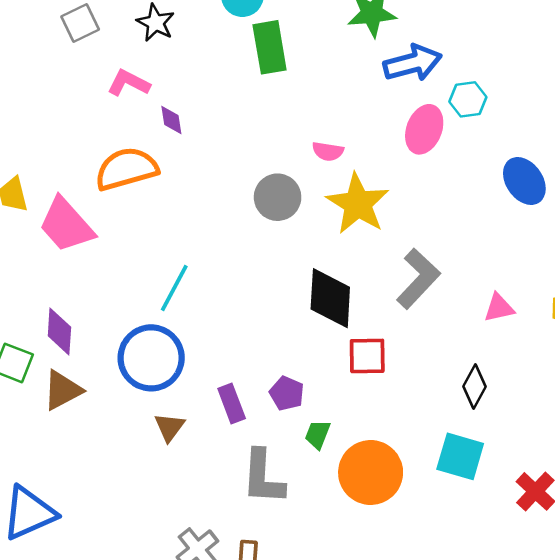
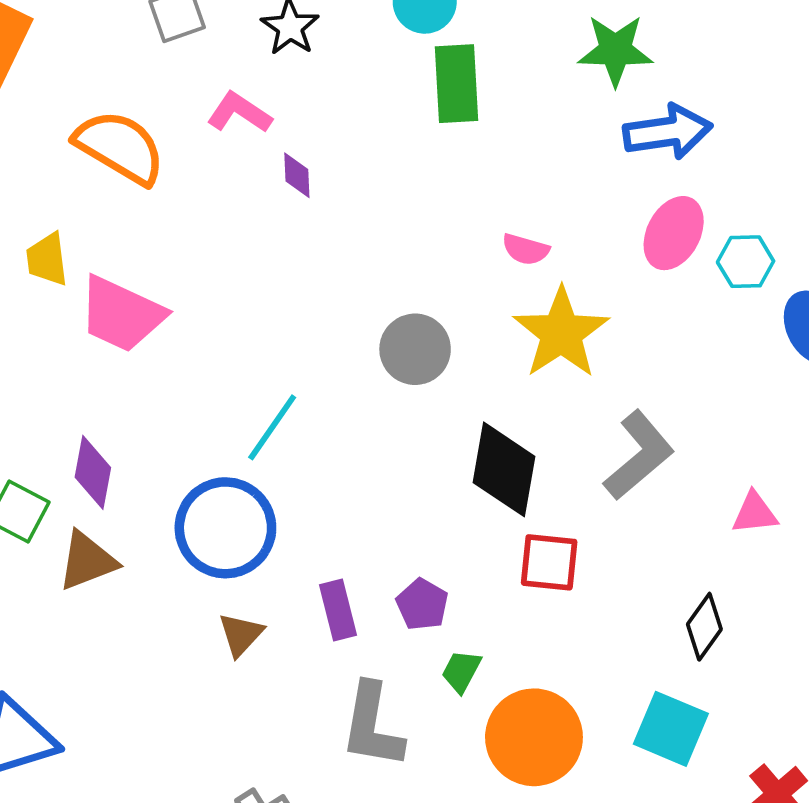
cyan hexagon: (468, 99) -> (746, 262), moved
orange semicircle: (126, 169) -> (120, 147), moved, turned 40
gray circle: (278, 197) -> (415, 349), moved
pink trapezoid: (66, 225) -> (121, 314), turned -30

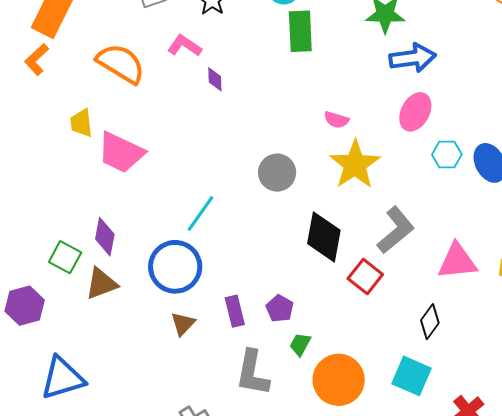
cyan hexagon: (746, 262) -> (447, 154), moved
pink triangle: (755, 513) -> (457, 261), size x1.6
red square: (549, 562) -> (365, 276), moved, turned 32

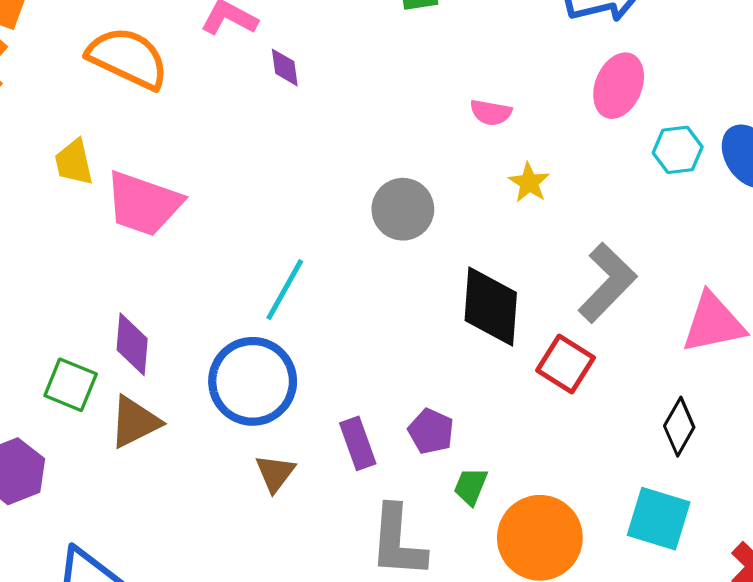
yellow star: (355, 165) -> (529, 183), size x0.5

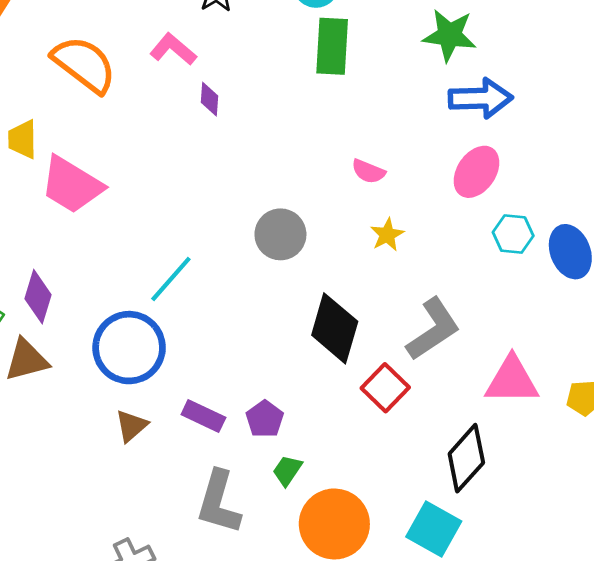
black diamond: (679, 427) -> (466, 458), size x1.4
purple rectangle: (358, 443) -> (203, 416), turned -57

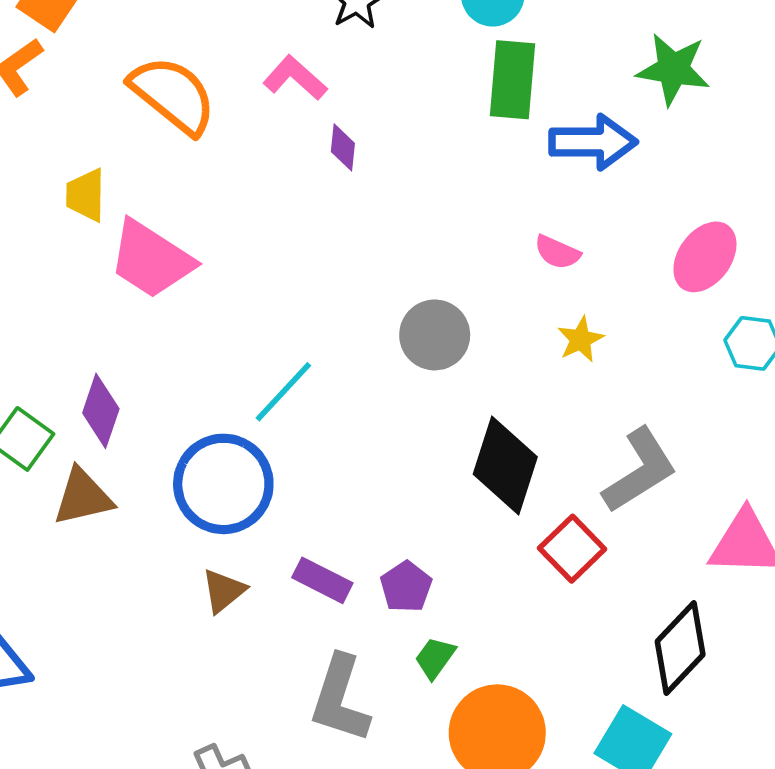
blue arrow: (481, 98) -> (593, 142), moved

